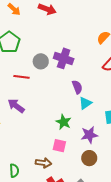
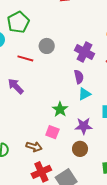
purple cross: (64, 58) -> (85, 52), moved

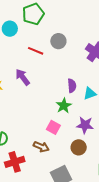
purple semicircle: (79, 77) -> (72, 86), moved
brown arrow: (34, 147) -> (41, 147), moved
red cross: (41, 172) -> (15, 162), moved

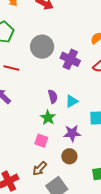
gray circle: (58, 41) -> (42, 47), moved, size x1.5
brown arrow: (41, 147) -> (40, 169), moved, turned 119

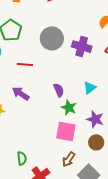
purple semicircle: (53, 96) -> (59, 90), moved
purple star: (72, 133) -> (95, 119), turned 30
pink square: (41, 141) -> (66, 131), size x1.5

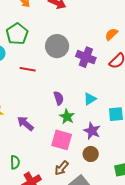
purple arrow: (21, 94) -> (25, 123), moved

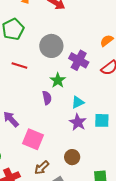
green star: (67, 117) -> (58, 80), moved
purple star: (92, 131) -> (78, 122), moved
pink square: (62, 140) -> (33, 139), moved

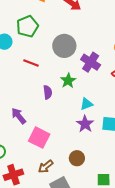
purple semicircle: (47, 98) -> (48, 92), moved

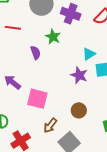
cyan triangle: (86, 104) -> (89, 54), moved

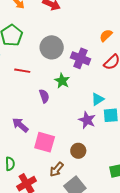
brown circle: (79, 110) -> (78, 151), moved

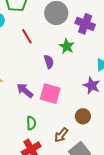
red line: (22, 71) -> (27, 36), turned 49
pink square: (45, 142) -> (50, 94), moved
green semicircle: (10, 164) -> (31, 123), moved

